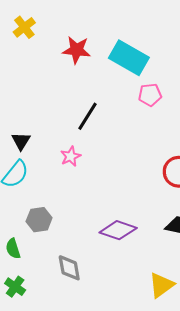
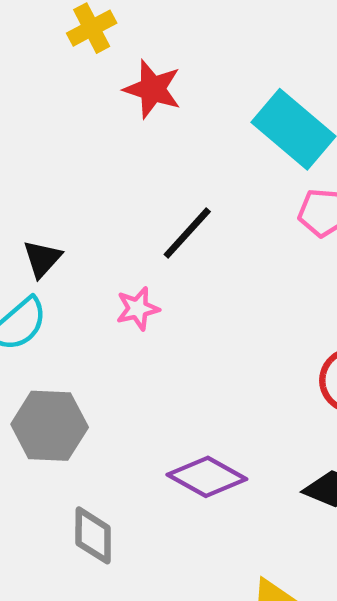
red star: (76, 50) -> (152, 89), moved
gray hexagon: (39, 220) -> (50, 426), size x1.4

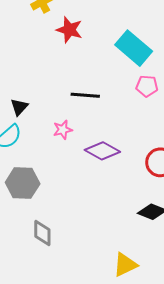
black line: (187, 233) -> (85, 95), turned 52
purple diamond: (207, 477) -> (102, 151), moved

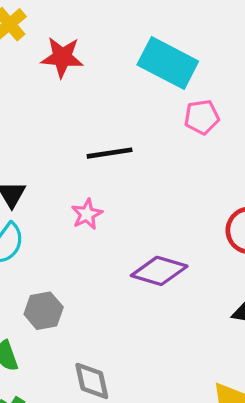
purple diamond: (102, 151) -> (159, 271), moved
gray hexagon: (23, 183) -> (44, 311), size x0.7

